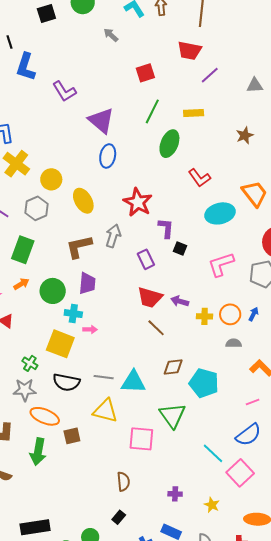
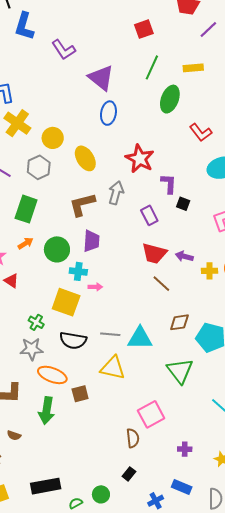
pink square: (141, 439) -> (151, 414), moved, turned -32

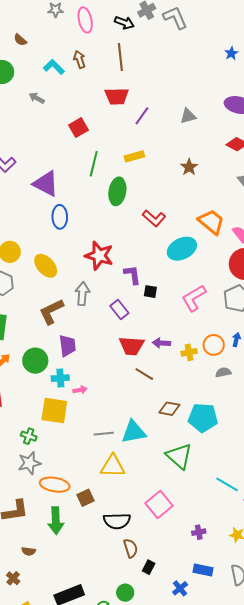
brown diamond: (179, 322) -> (169, 409), turned 30
black semicircle: (73, 340) -> (117, 521), moved
brown semicircle: (133, 438) -> (131, 548), moved

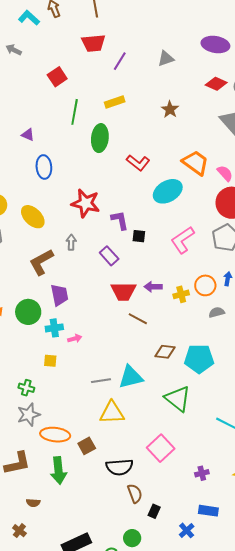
purple triangle: (46, 184) -> (28, 135), size x0.5
gray arrow: (82, 294) -> (71, 242), size x0.7
yellow square: (54, 411) -> (50, 361), size x0.5

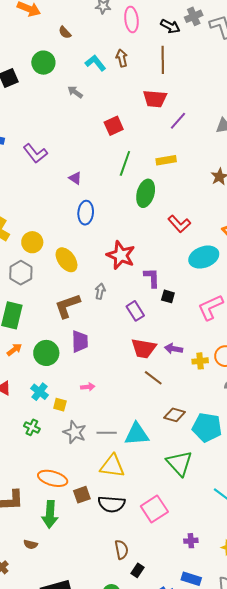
cyan cross: (54, 328) -> (39, 392), moved, turned 36
gray star: (29, 415) -> (75, 432), moved, turned 30
black semicircle: (120, 467) -> (111, 504), moved
brown semicircle: (33, 503) -> (31, 544), moved

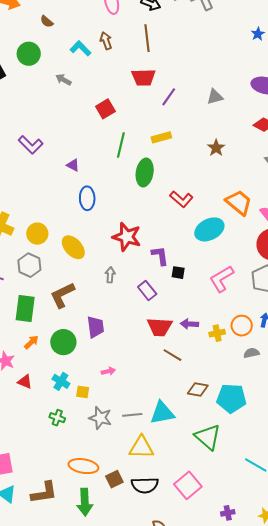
brown L-shape: (67, 306) -> (62, 295), moved

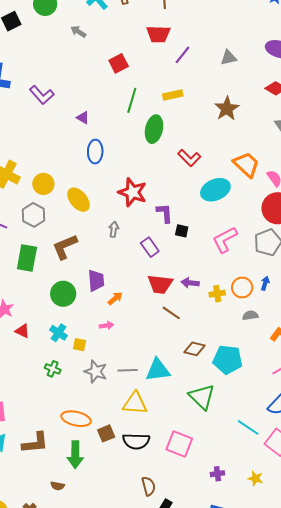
brown star: (216, 148) -> (227, 109), size x1.4
orange arrow: (31, 342) -> (115, 298), moved
pink square: (188, 485) -> (179, 444), turned -32

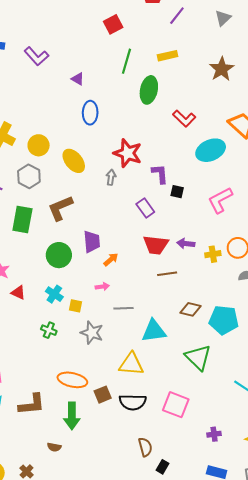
gray triangle: (229, 58) -> (223, 18), turned -30
gray arrow: (114, 229) -> (111, 177), moved
brown line: (171, 313) -> (167, 274), turned -42
gray line: (128, 370) -> (124, 308), moved

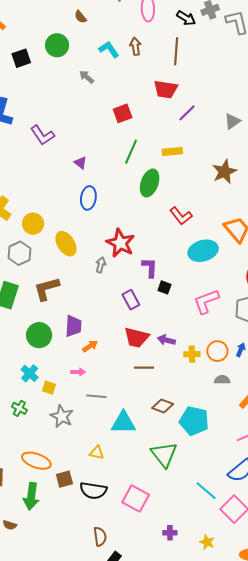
yellow triangle: (131, 364) -> (97, 453), size x0.6

